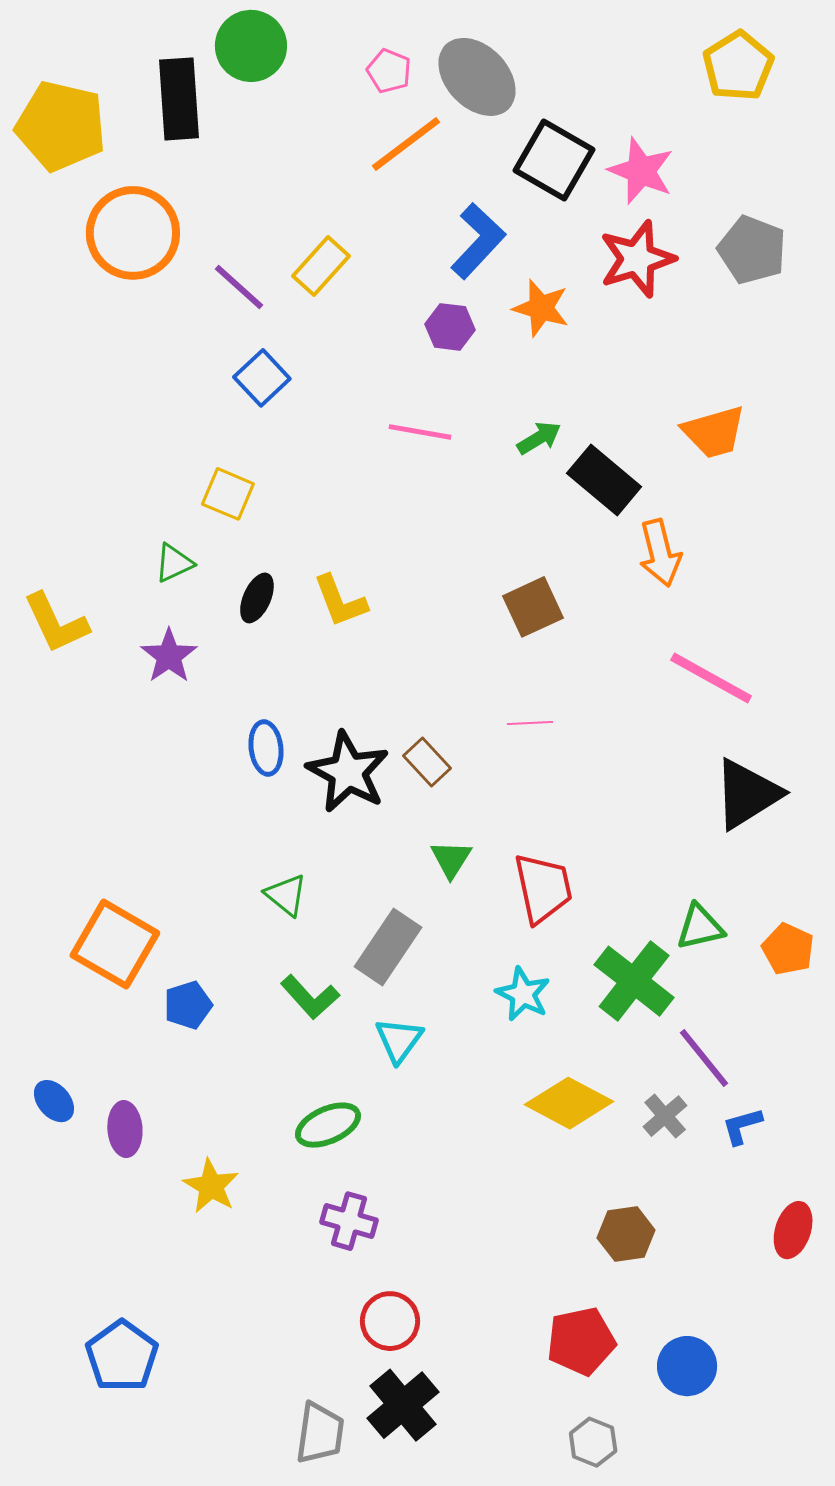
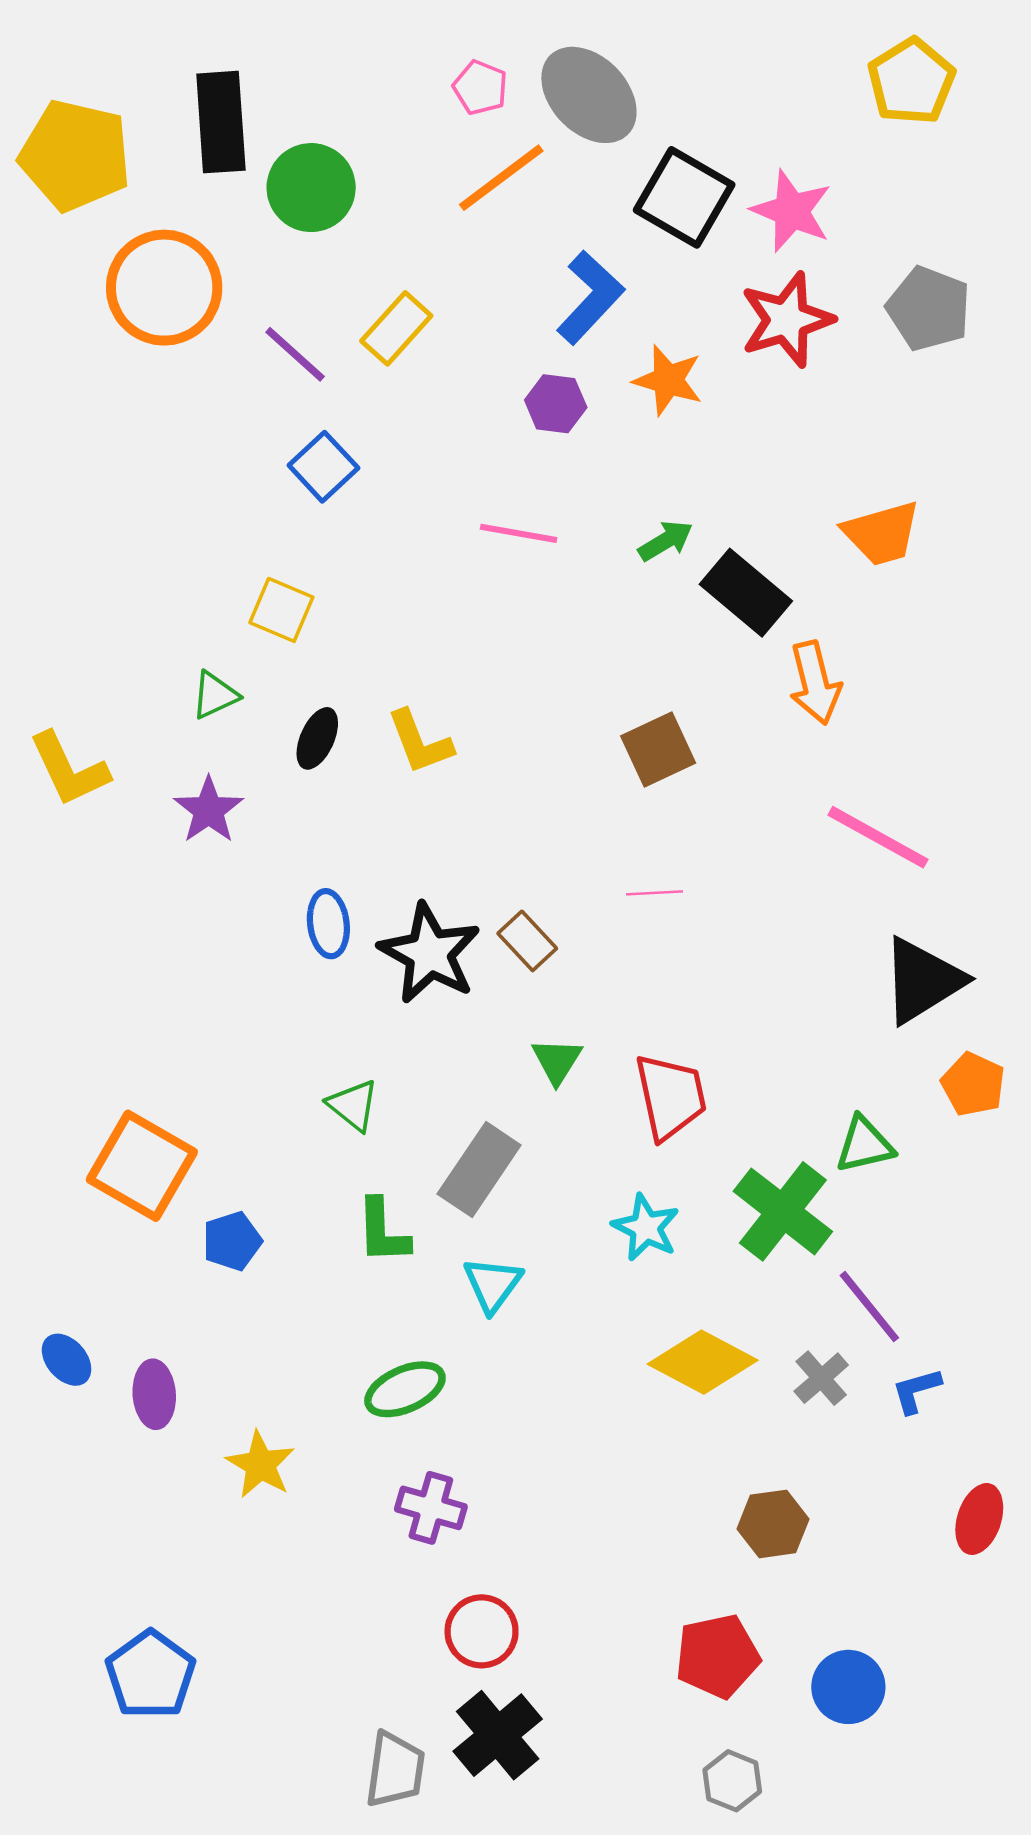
green circle: (251, 46) -> (311, 188), moved
orange pentagon: (788, 949) -> (973, 1084), moved
green L-shape: (310, 997) -> (383, 1231), turned 40

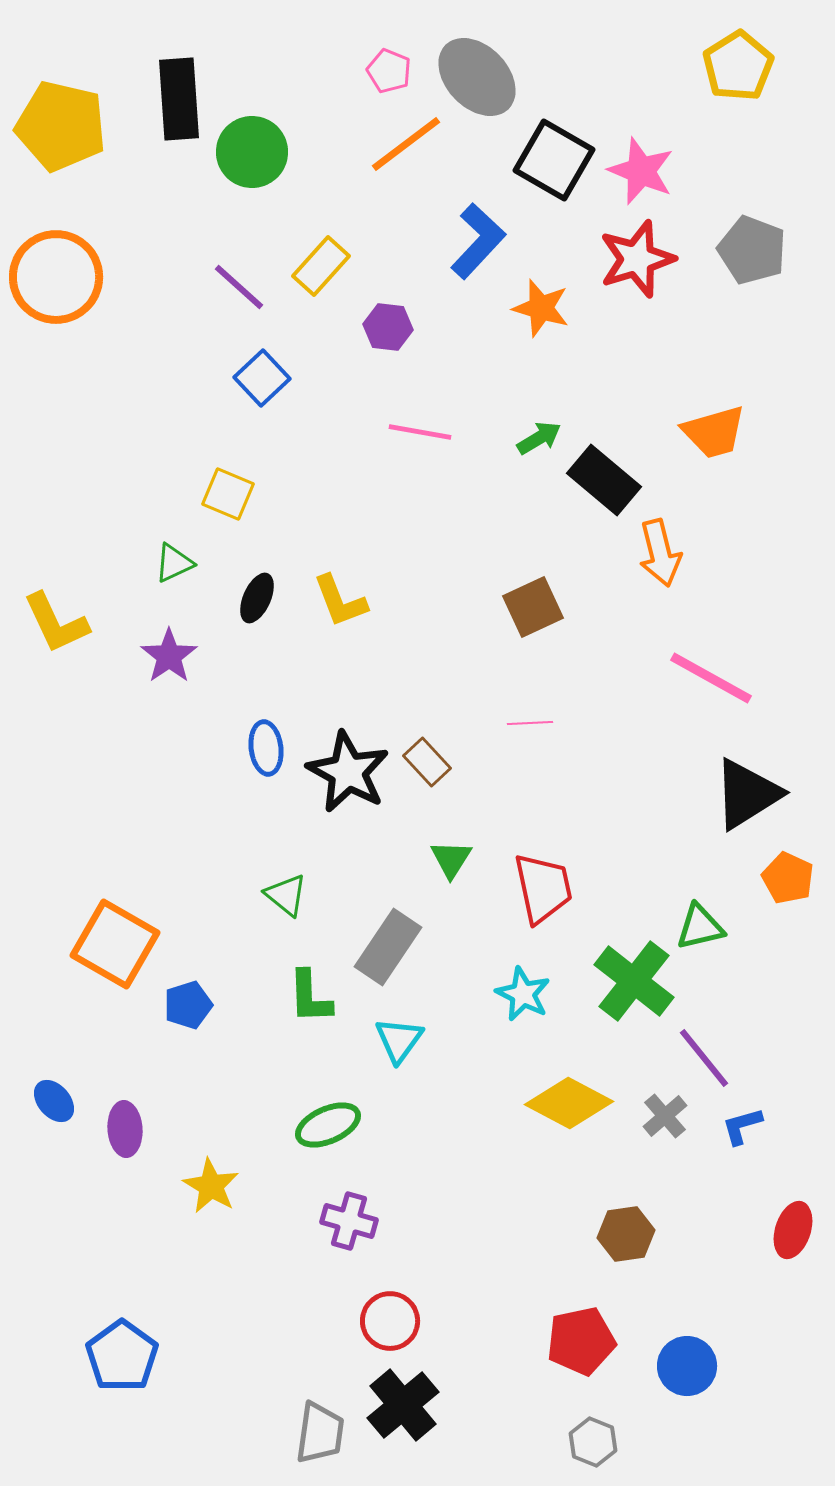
orange circle: (164, 288) -> (56, 277), moved
purple hexagon: (556, 404) -> (388, 327), moved

